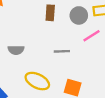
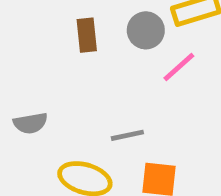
gray line: (62, 51) -> (127, 135), moved

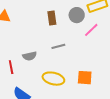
gray line: (127, 135) -> (58, 46), moved

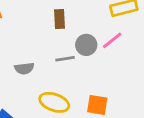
gray circle: (77, 15) -> (86, 45), moved

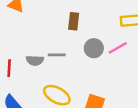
gray line: (65, 59) -> (57, 55), moved

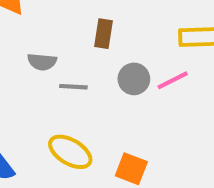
gray semicircle: (35, 60) -> (42, 62), moved

